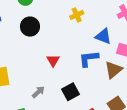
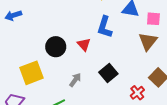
black circle: (30, 27) -> (56, 47), moved
blue L-shape: (89, 59) -> (105, 27), moved, turned -55

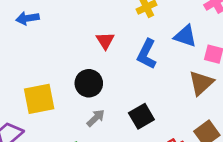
red triangle: (84, 44) -> (105, 41), moved
black circle: (56, 47) -> (89, 83), moved

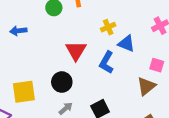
blue triangle: (185, 36) -> (126, 44), moved
red triangle: (105, 41) -> (76, 51), size x1.5

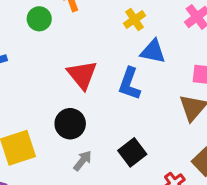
yellow cross: (108, 27) -> (134, 20), moved

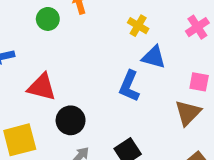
yellow cross: (134, 20) -> (138, 26), turned -30
red triangle: (82, 75) -> (42, 87), moved, turned -40

